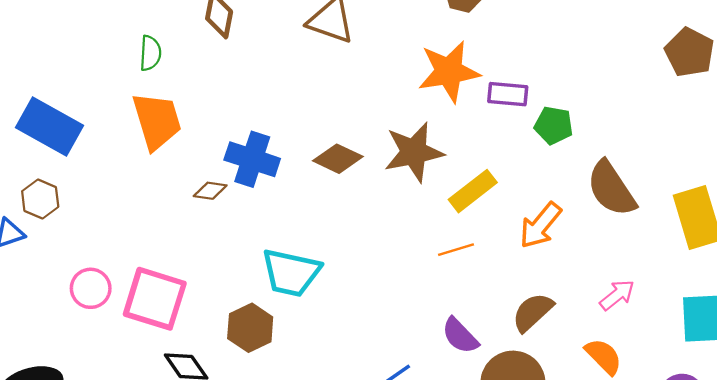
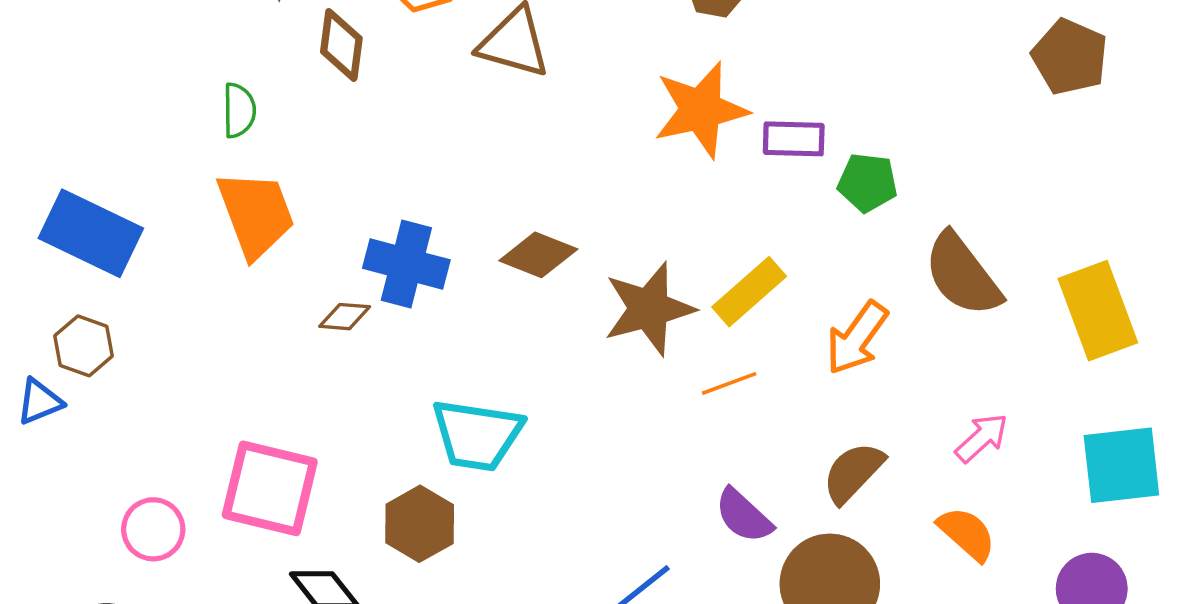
brown star: (414, 152) -> (649, 309), moved
pink circle: (91, 288) -> (153, 529), moved

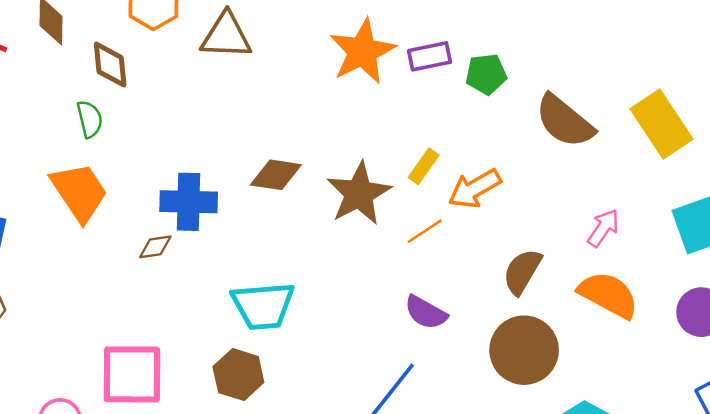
green semicircle: (239, 110) -> (90, 119), moved
yellow rectangle: (749, 292) -> (424, 166), size x0.7
orange arrow: (857, 338) -> (475, 189), moved, turned 38
purple semicircle: (744, 516) -> (426, 312), moved
orange semicircle: (967, 534) -> (608, 295), size x1.4

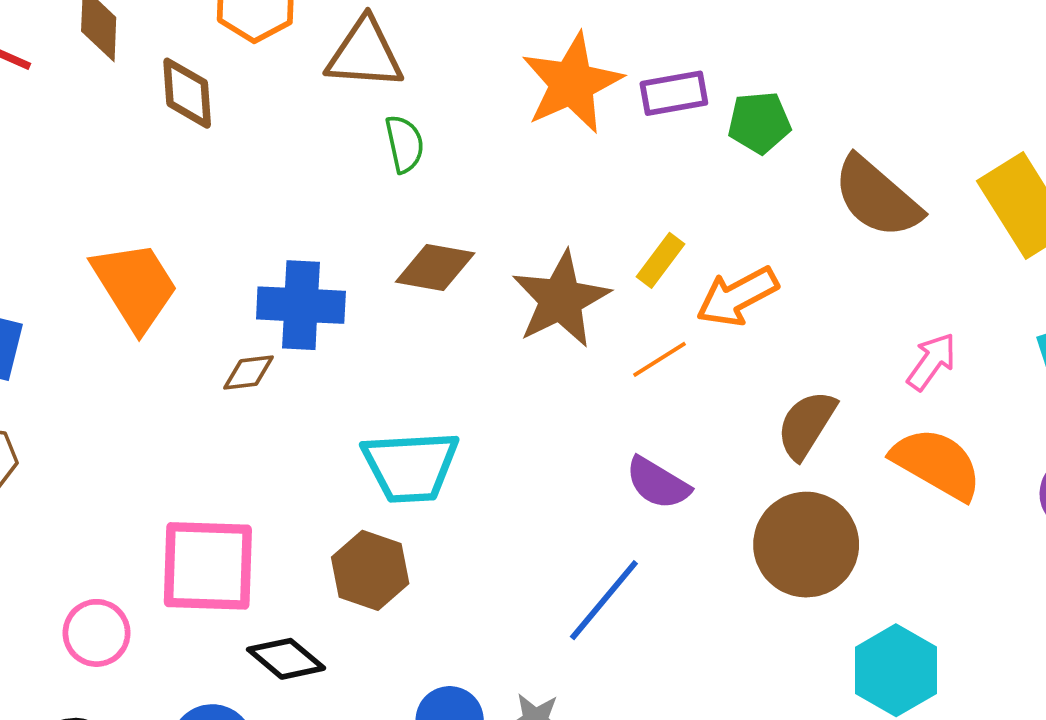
green semicircle: (90, 119) -> (404, 144), moved

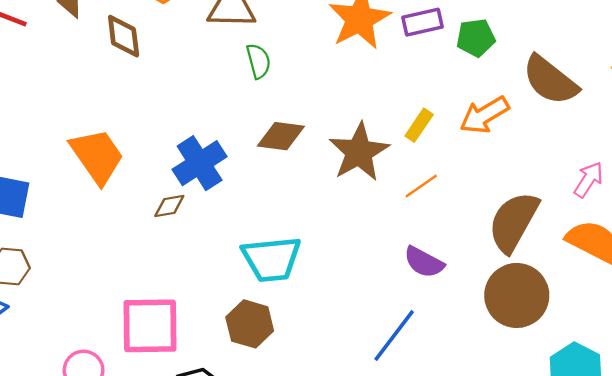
orange arrow: (737, 296) -> (484, 115), moved
blue cross: (301, 305) -> (200, 163), turned -33
brown semicircle: (806, 425) -> (513, 222), size x1.4

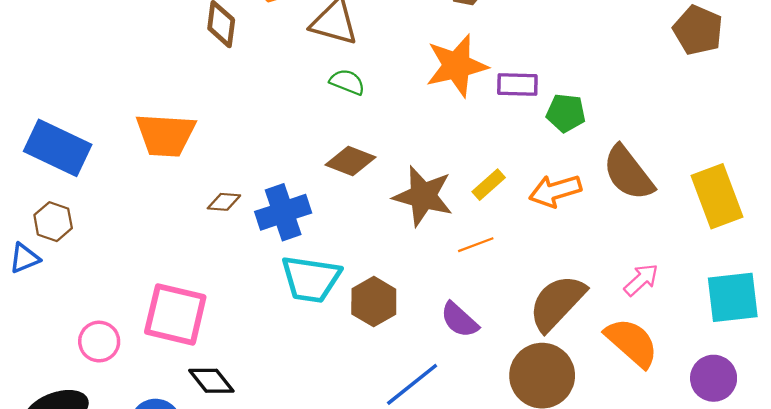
green semicircle: (258, 61) -> (347, 82), turned -68
brown star: (359, 152) -> (423, 196), turned 30
orange trapezoid: (97, 156) -> (166, 135), turned 114
blue cross: (200, 163) -> (283, 212), moved
brown hexagon: (250, 324) -> (374, 302), moved

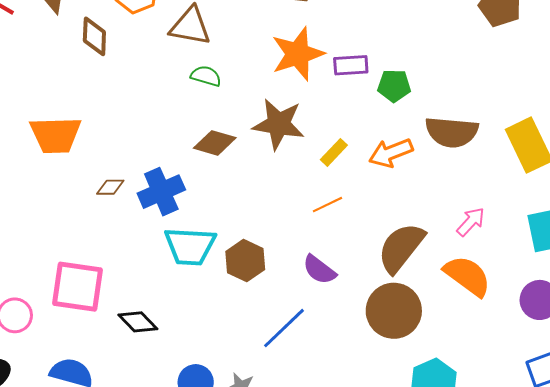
brown semicircle: (628, 173) -> (452, 132), turned -42
brown star: (423, 196) -> (279, 124), moved
black diamond: (211, 381) -> (138, 322), moved

